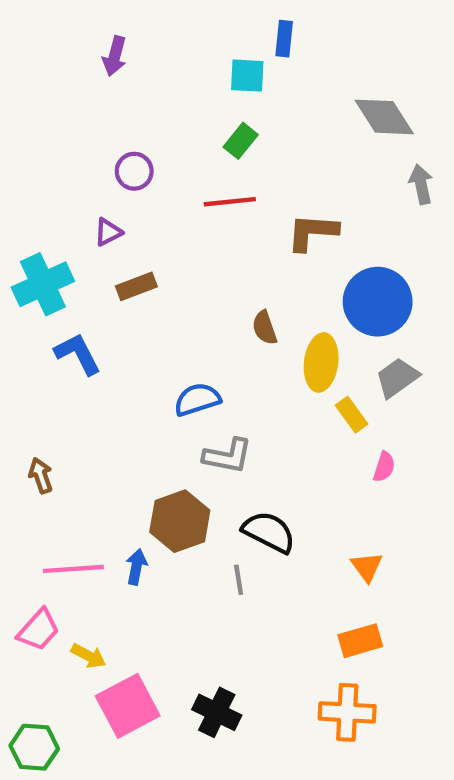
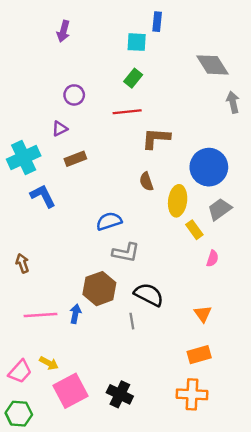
brown L-shape: (312, 232) -> (156, 138), moved
pink trapezoid: (39, 630) -> (20, 372), moved

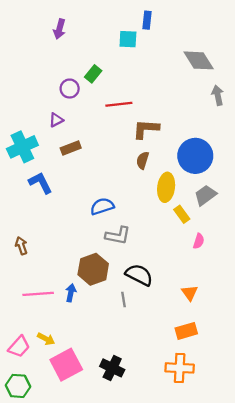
green rectangle: (133, 78) -> (93, 74), moved
brown semicircle: (146, 182) -> (143, 160), moved, turned 36

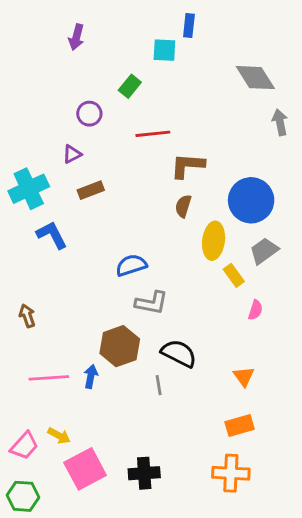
green rectangle: (93, 74) -> (130, 86), moved
black cross: (112, 368) -> (144, 473), turned -30

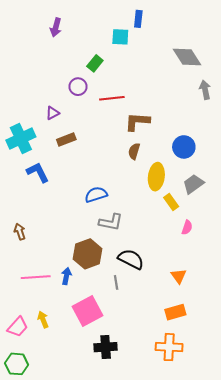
purple circle: (89, 114) -> (78, 87), moved
blue circle: (251, 200) -> (184, 147), size x0.7
yellow arrow: (59, 436) -> (43, 319), turned -140
pink square: (85, 469) -> (88, 311), moved

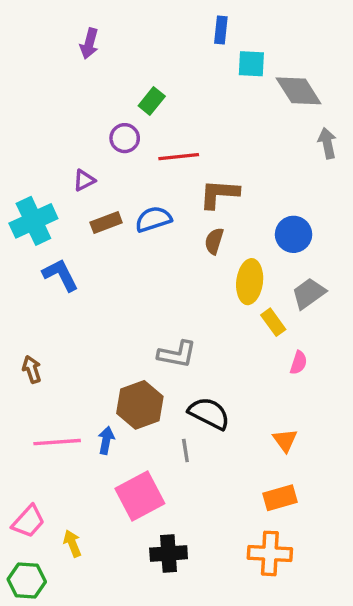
cyan square: (120, 37) -> (251, 64), moved
blue semicircle: (96, 195) -> (153, 219), moved
yellow arrow: (43, 319) -> (72, 543), moved

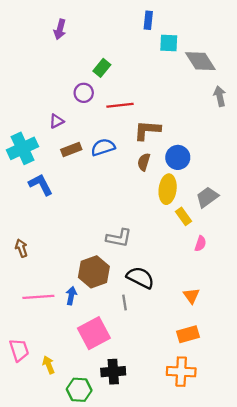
blue circle: (294, 234) -> (178, 157), moved
pink trapezoid: (28, 521) -> (19, 350), turned -60
green hexagon: (27, 581) -> (79, 390), moved

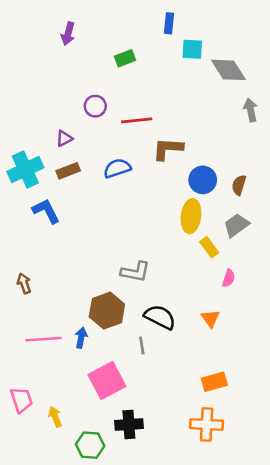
green rectangle: (102, 68) -> (125, 58), moved, turned 30
brown rectangle: (71, 149) -> (68, 171), moved
brown semicircle: (144, 162) -> (239, 185), moved
orange triangle: (191, 296) -> (210, 318), moved

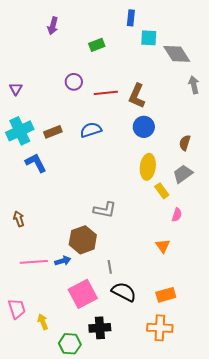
purple triangle: (64, 138) -> (16, 89), moved, turned -32
brown L-shape: (168, 149) -> (137, 96), moved, turned -70
blue circle: (203, 180) -> (144, 127), moved
black semicircle: (160, 317) -> (124, 292), moved
blue arrow: (81, 338) -> (63, 261), turned 63

